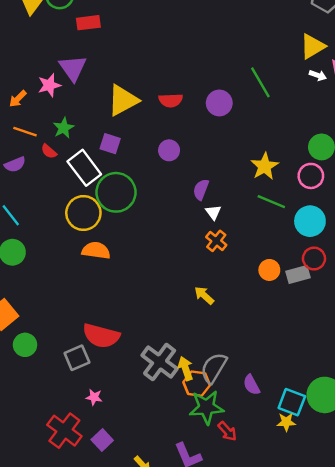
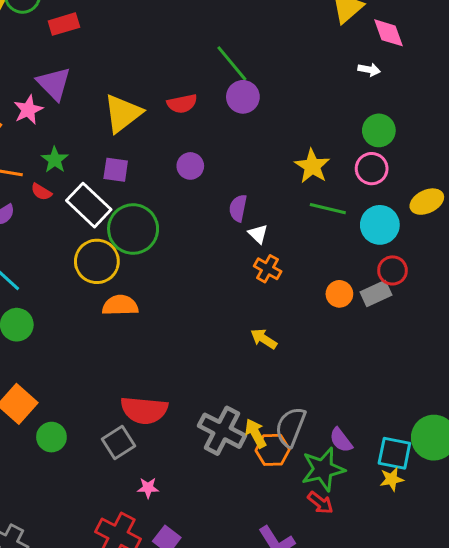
white arrow: (318, 75) -> (369, 70), moved
green line: (260, 82) -> (232, 63), moved
green star: (206, 407) -> (323, 469), moved

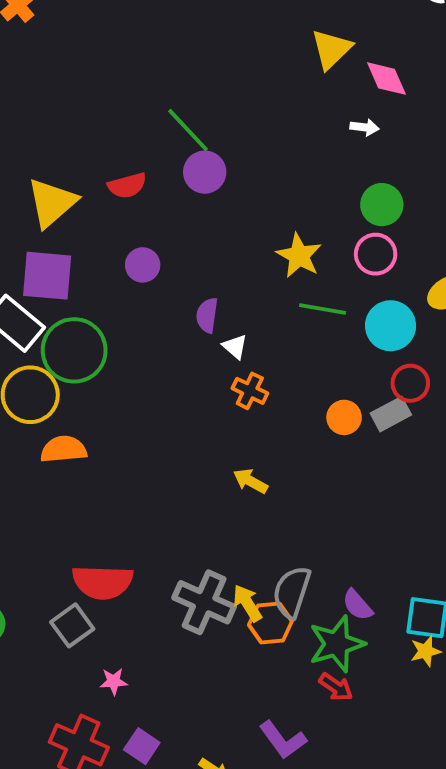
purple square: (116, 170) -> (47, 276), size x1.6

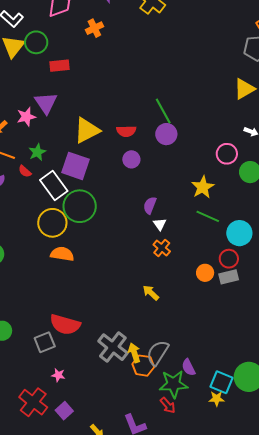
pink circle: (376, 254) -> (227, 154), moved
purple circle: (143, 265) -> (131, 159), moved
red circle: (410, 383) -> (229, 259), moved

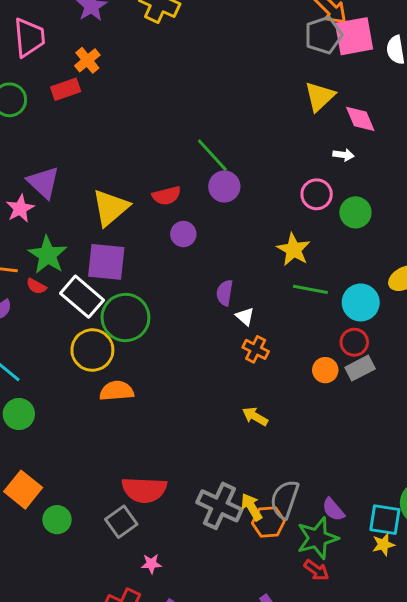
red rectangle: (59, 66) -> (66, 89), moved
green star: (37, 152) -> (48, 255), size x1.5

